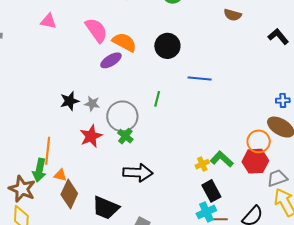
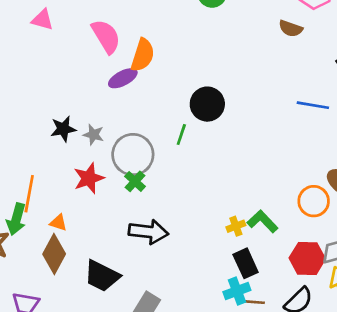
orange semicircle: (124, 42) -> (143, 55), turned 75
black circle: (167, 46) -> (207, 104), moved
blue line: (200, 78) -> (313, 105), moved
red hexagon: (255, 161) -> (307, 258), moved
orange triangle: (60, 175) -> (58, 223), moved

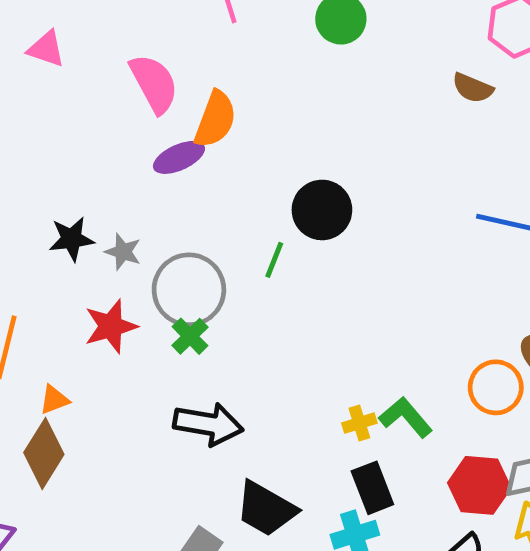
orange triangle: (58, 223) -> (54, 400), turned -42
black trapezoid: (102, 276) -> (266, 509), moved

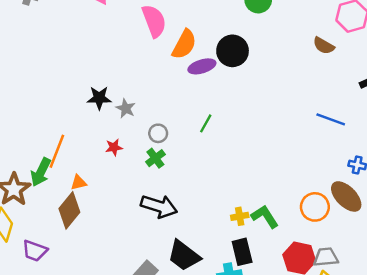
purple ellipse: (179, 157) -> (202, 66), moved
black circle: (322, 210) -> (233, 51), moved
gray circle: (189, 290) -> (158, 133), size x0.5
red star: (111, 326) -> (114, 147), size x0.6

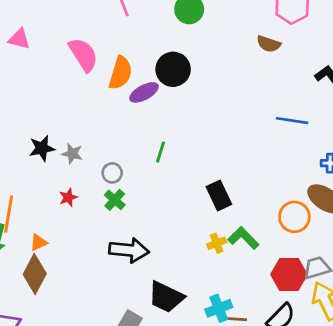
black rectangle: (242, 252) -> (219, 195), moved

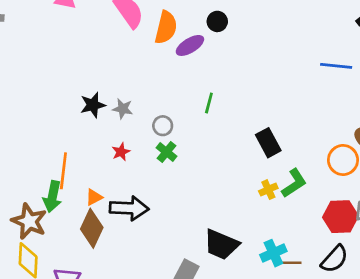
black circle: (173, 69) -> (217, 21), size x0.6
green L-shape: (243, 238) -> (294, 183), turned 104
black arrow: (129, 250) -> (129, 208), moved

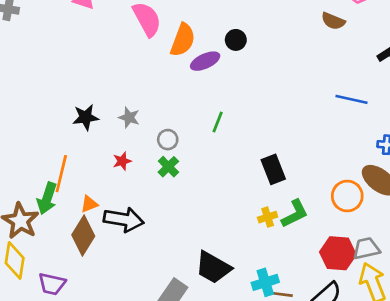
black star: (93, 105) -> (86, 117), moved

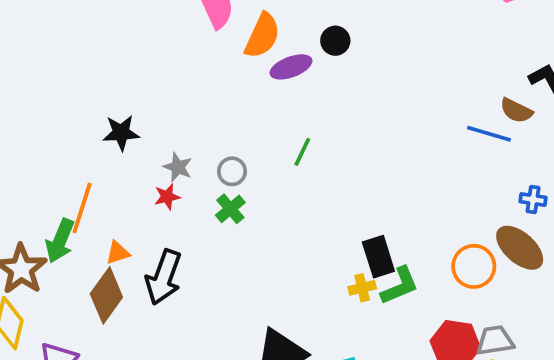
brown semicircle: (333, 21) -> (516, 111), moved
gray star: (129, 117) -> (178, 167), moved
black rectangle: (273, 169) -> (378, 257), moved
black arrow: (124, 220) -> (164, 277), turned 96

